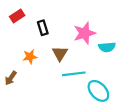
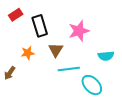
black rectangle: (43, 28) -> (40, 26), size x1.5
cyan semicircle: (107, 47) -> (106, 56), moved

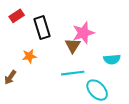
brown triangle: (56, 50) -> (73, 46), moved

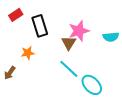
cyan semicircle: (112, 59) -> (111, 37), moved
cyan line: (73, 73) -> (69, 69), turned 50

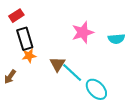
black rectangle: (40, 26) -> (25, 39), moved
brown triangle: (69, 43) -> (57, 64), moved

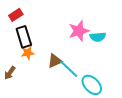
cyan semicircle: (116, 39) -> (98, 37), moved
brown triangle: (57, 64) -> (55, 61), turned 35

